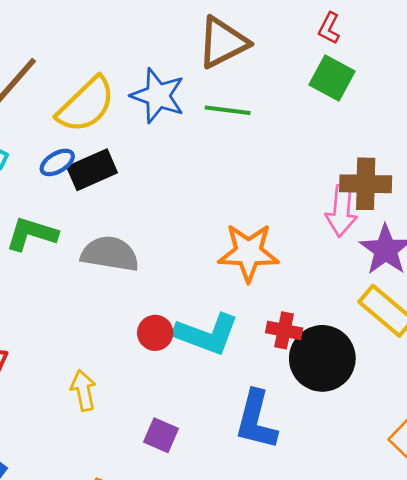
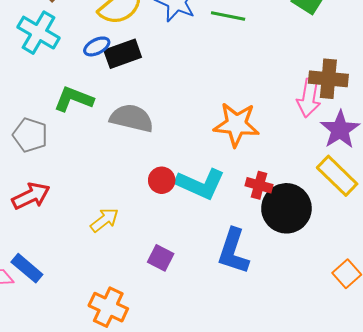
yellow arrow: (83, 390) -> (104, 220), turned 60

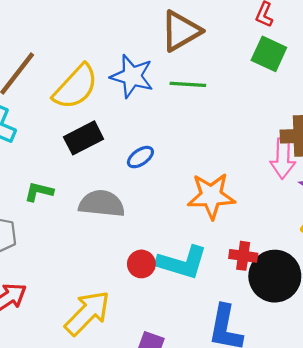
blue ellipse: (97, 46) -> (140, 157), moved
green L-shape: (74, 99) -> (39, 192), size x0.7
yellow arrow: (104, 220) -> (87, 313), size x1.6

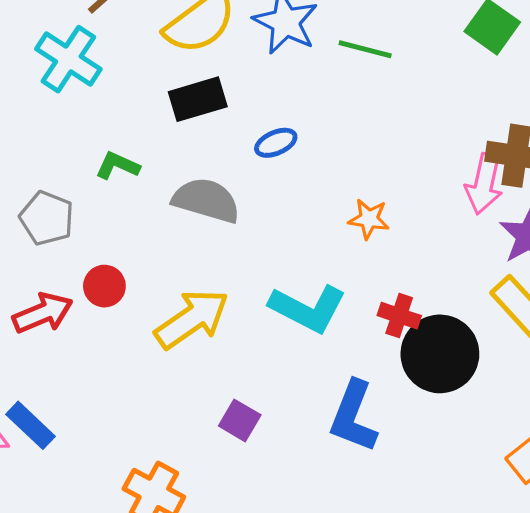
orange star: (211, 196) -> (369, 219), size x0.6
red circle: (141, 264) -> (104, 286), moved
yellow arrow: (87, 313) -> (192, 319), moved

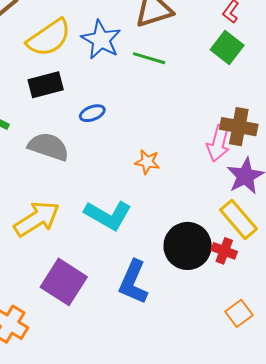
red cross: (399, 316) -> (224, 251), moved
purple square: (240, 420) -> (64, 282), size x1.8

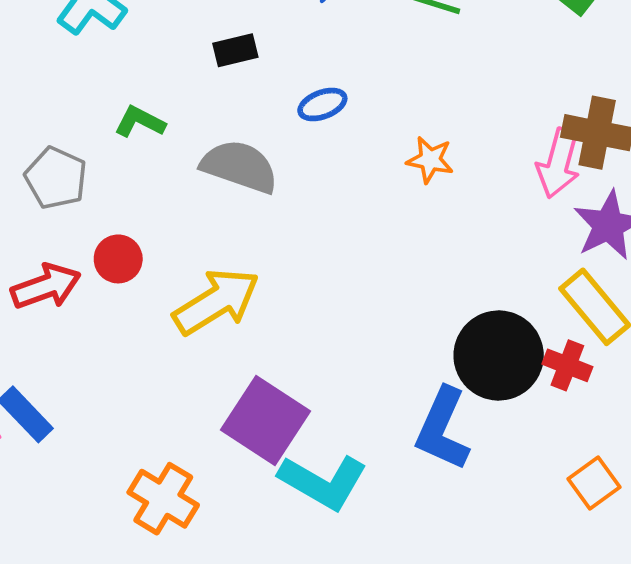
black rectangle: (46, 85) -> (235, 50), size x0.7
orange star: (147, 162) -> (430, 160), moved
cyan L-shape: (108, 215) -> (323, 482), moved
blue L-shape: (133, 282) -> (443, 429), moved

